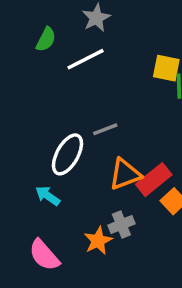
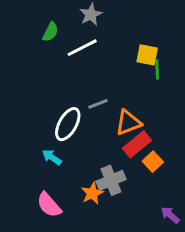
orange triangle: (125, 174) -> (128, 123), moved
gray cross: (121, 225) -> (111, 180), size x1.4

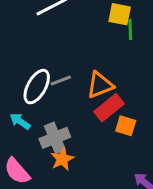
gray line: (98, 104) -> (61, 81), moved
orange square: (153, 162) -> (126, 126), turned -30
gray cross: (111, 180) -> (55, 138), moved

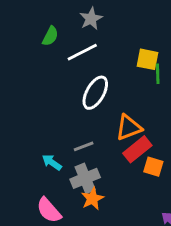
gray line: (61, 81) -> (84, 146), moved
white ellipse: (37, 87) -> (95, 93), moved

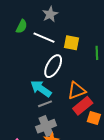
white line: (82, 52) -> (44, 38), turned 50
yellow square: (148, 59) -> (71, 43), moved
cyan arrow: (52, 162) -> (41, 89), moved, size x1.5

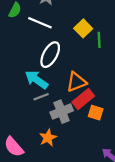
yellow square: (71, 43) -> (83, 28), moved, turned 35
gray cross: (46, 126) -> (62, 112), moved

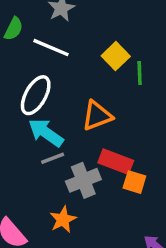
white ellipse: (50, 55) -> (36, 95), moved
orange triangle: (76, 82) -> (97, 116), moved
red rectangle: (83, 99) -> (116, 162), turned 60

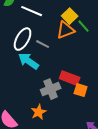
green line: (140, 73) -> (84, 26), turned -40
orange triangle: (97, 116) -> (66, 30), moved
gray line: (53, 158) -> (43, 44), moved, turned 48

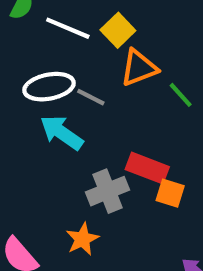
yellow square: (70, 16) -> (118, 30), moved
green line: (84, 26) -> (181, 95), moved
white ellipse: (23, 39) -> (49, 87), turned 50

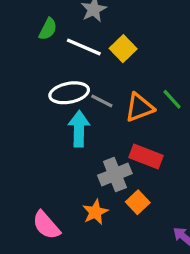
orange triangle: (139, 68) -> (139, 107), moved
cyan arrow: (62, 133) -> (79, 129), turned 56
orange square: (170, 193) -> (138, 202), moved, turned 30

